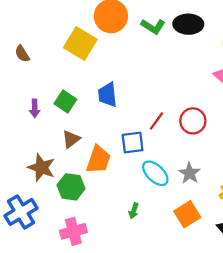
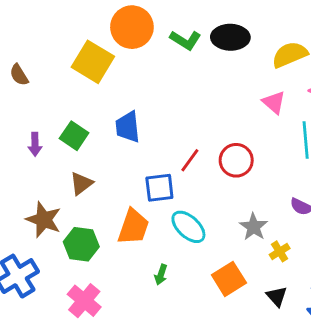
orange trapezoid: (98, 160) -> (133, 227), moved
gray star: (189, 173) -> (254, 227), moved
pink cross: (73, 231) -> (84, 301), turned -35

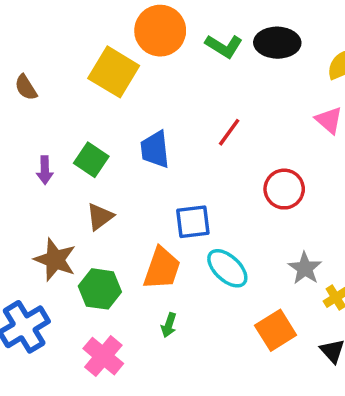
red line: (190, 160) -> (229, 132), moved
green arrow: (161, 275) -> (169, 325), moved

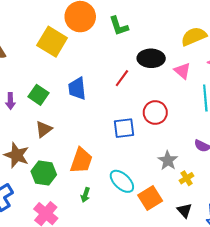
black ellipse: (277, 43) -> (151, 58), moved
green L-shape: (224, 46) -> (119, 26), turned 40
blue square: (193, 222) -> (124, 128), moved
cyan ellipse: (227, 268) -> (122, 181), moved

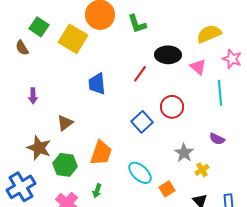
green square: (38, 95) -> (39, 27), moved
blue square: (124, 128) -> (142, 122), turned -35
green arrow: (85, 195) -> (97, 191), moved
orange square: (150, 198) -> (167, 189), size x0.7

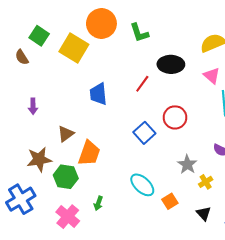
pink triangle: (198, 67) -> (212, 76), moved
brown star: (39, 148) -> (39, 159), turned -30
orange trapezoid: (101, 153) -> (89, 153), moved

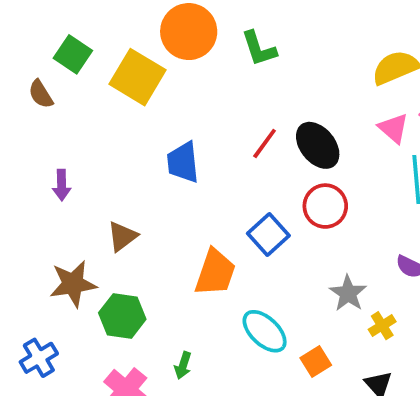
black ellipse: (171, 64) -> (318, 145), moved, turned 50
orange trapezoid: (89, 153) -> (215, 272), moved
blue cross: (21, 199) -> (39, 358), size x0.7

